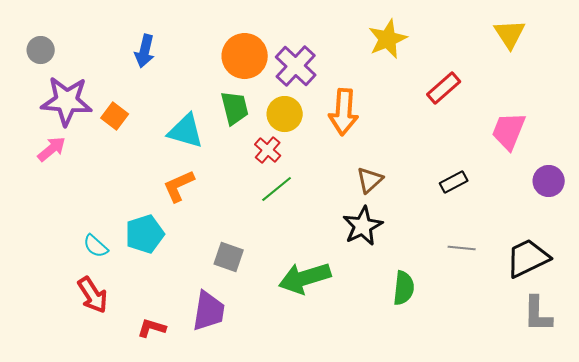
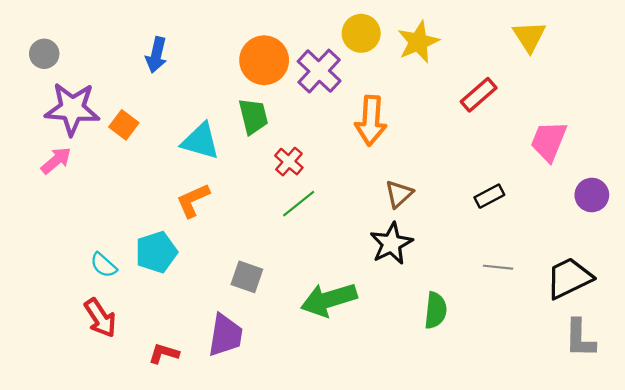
yellow triangle: (510, 34) -> (529, 37), moved
yellow circle: (285, 114) -> (361, 33), moved

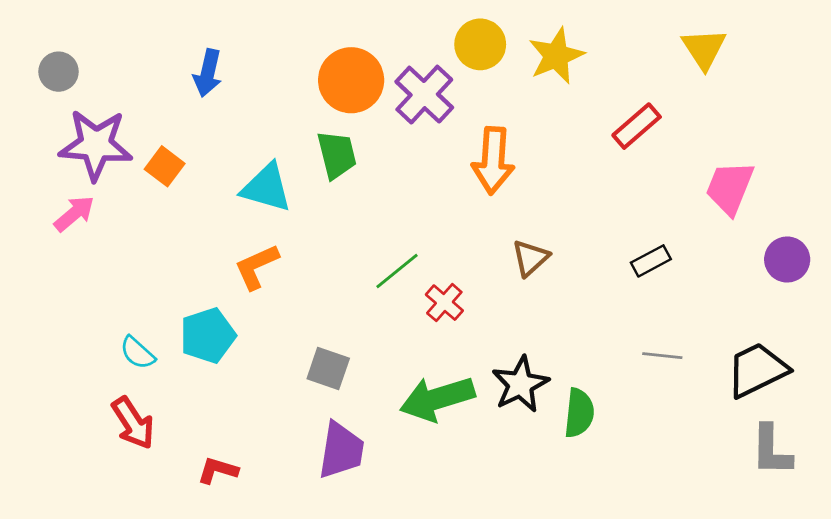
red cross: (289, 162) -> (444, 303), moved
black star: (391, 244) -> (520, 384), moved
purple trapezoid: (225, 335) -> (341, 450), moved

